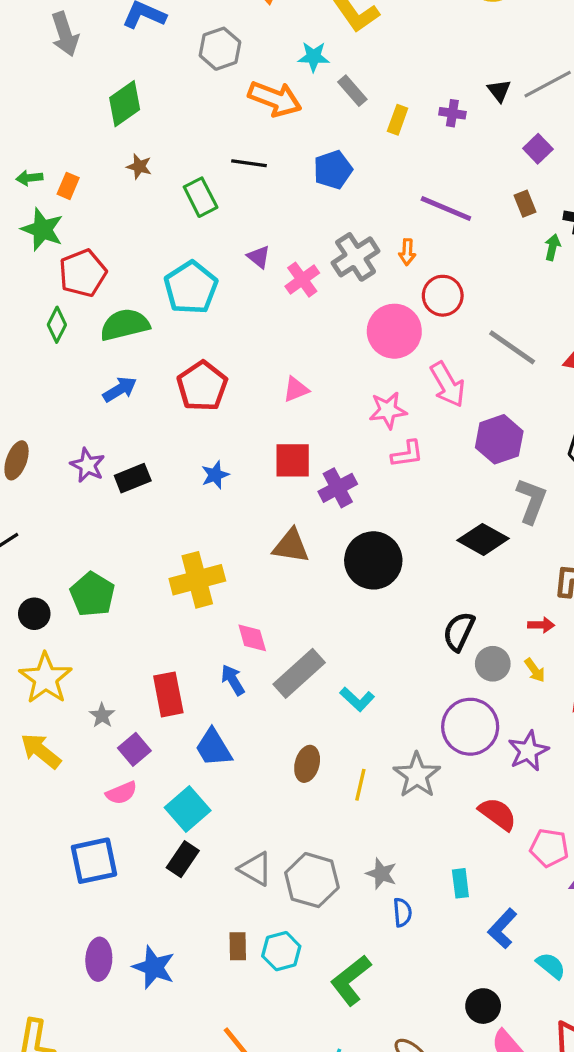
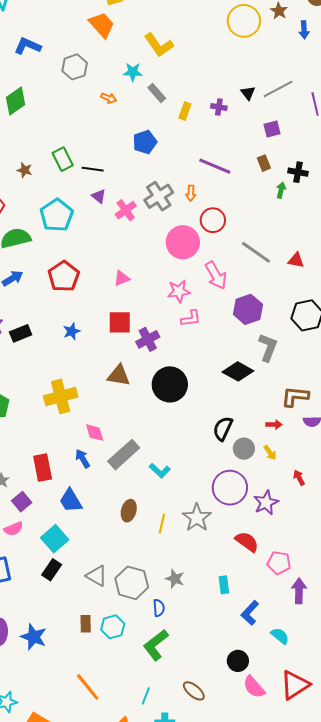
orange arrow: (275, 99) -> (109, 98), size x0.5
purple square: (538, 149) -> (272, 129), turned 30
black line: (249, 163) -> (93, 169), moved
brown star: (139, 167) -> (25, 170), moved
blue semicircle: (402, 912) -> (159, 608), moved

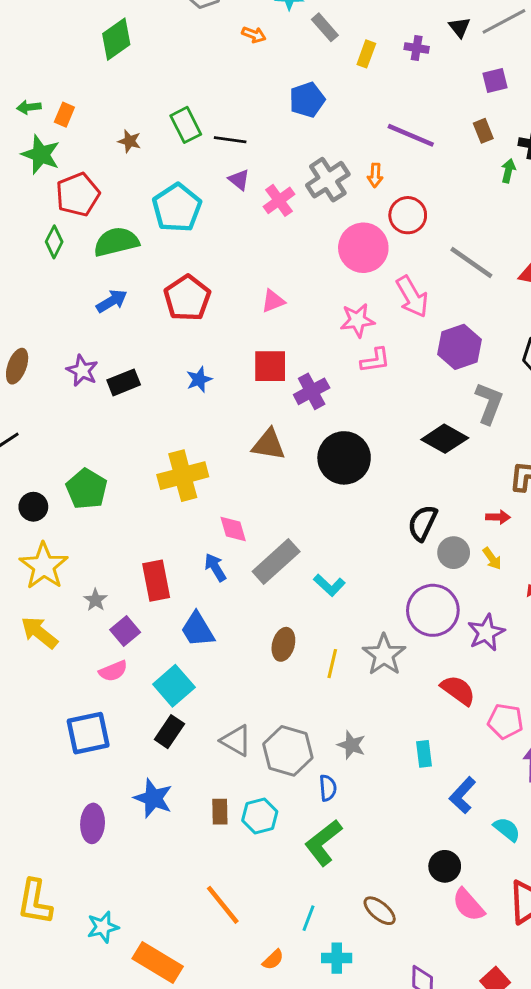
blue star: (34, 637) -> (153, 798), moved

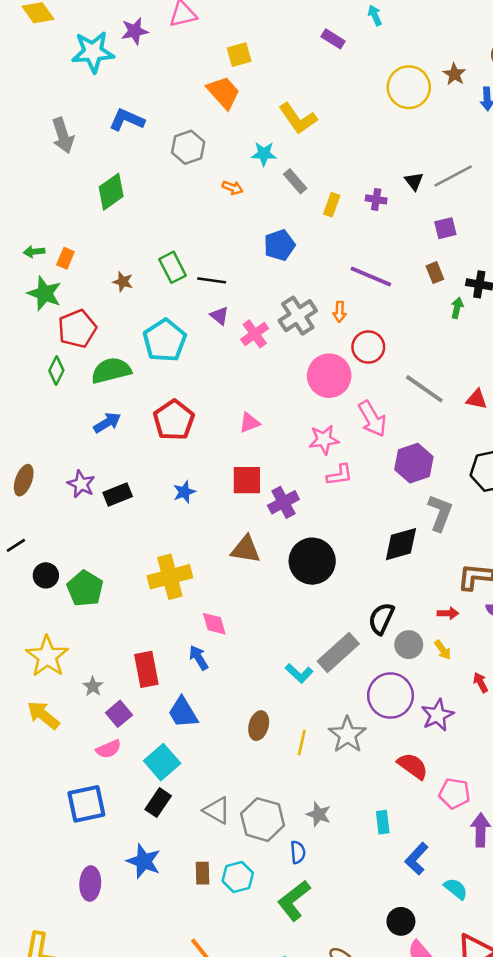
black diamond: (445, 439) -> (401, 544), turned -45
black circle: (33, 507) -> (46, 575), moved
gray rectangle: (276, 561) -> (338, 652), moved

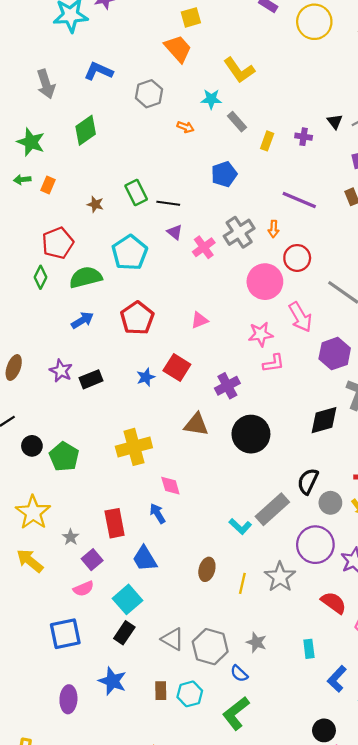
yellow circle: (409, 87) -> (314, 22), moved
green star: (45, 293) -> (31, 142), moved
red square: (247, 480) -> (177, 367), moved, turned 32
blue semicircle: (298, 852) -> (239, 674), turned 138

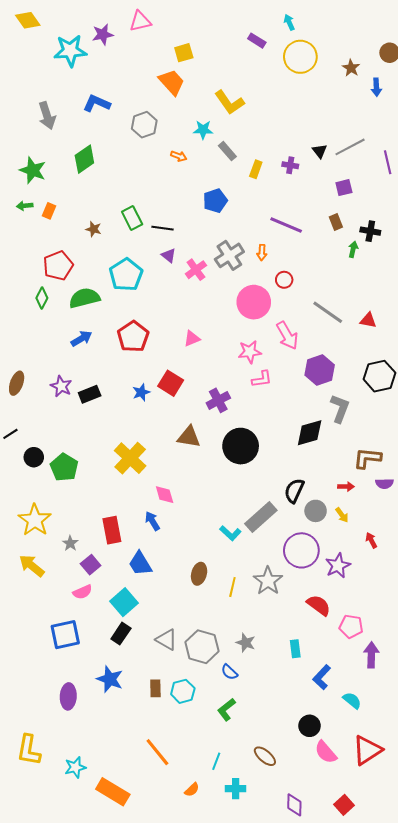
red circle: (297, 258) -> (284, 280), size x0.7
yellow cross: (134, 447) -> (130, 458), turned -32
green L-shape: (236, 713) -> (226, 710), size x0.7

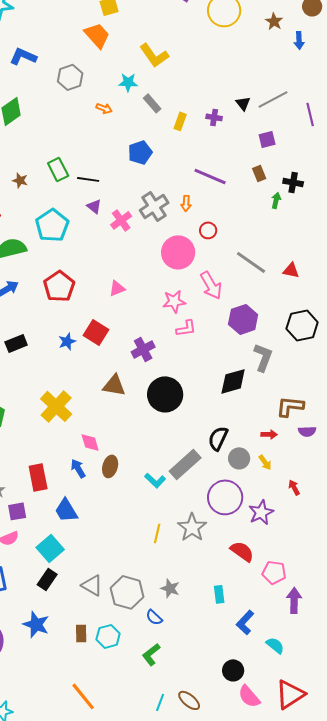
purple square: (91, 565) -> (17, 511), turned 30
brown ellipse: (199, 574) -> (110, 466), moved
cyan line: (216, 761) -> (160, 702), moved

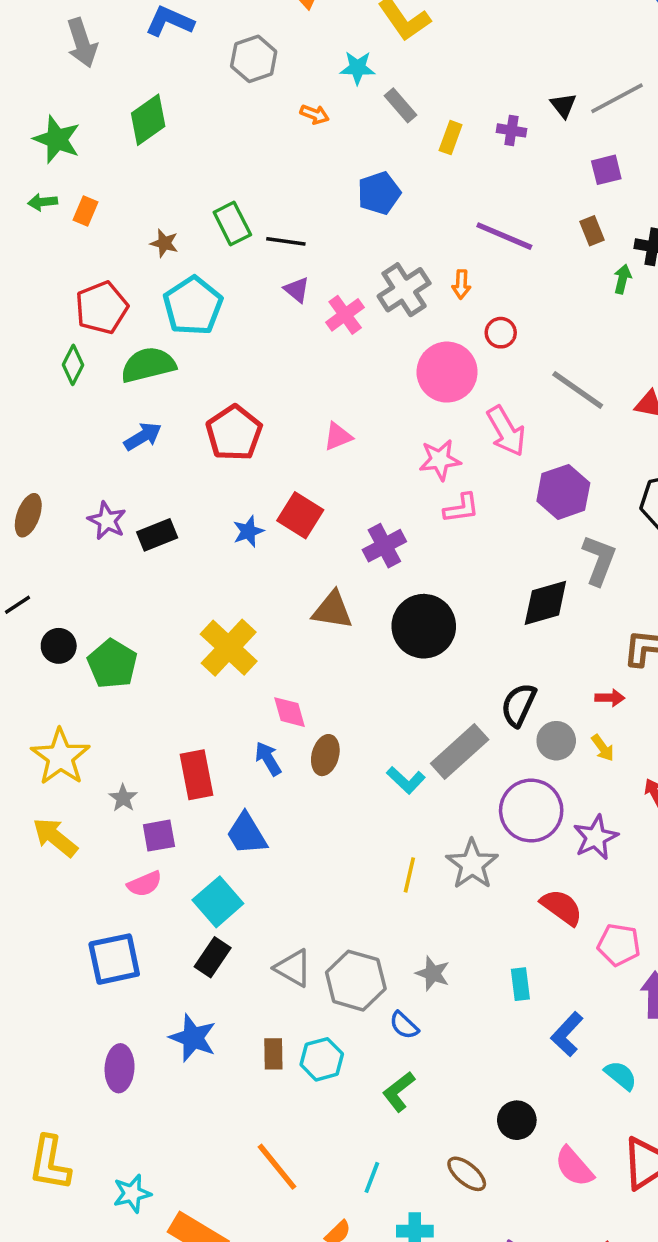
cyan pentagon: (52, 225) -> (193, 306), moved
black circle: (233, 670) -> (517, 1120), moved
cyan line: (160, 702) -> (372, 1177), moved

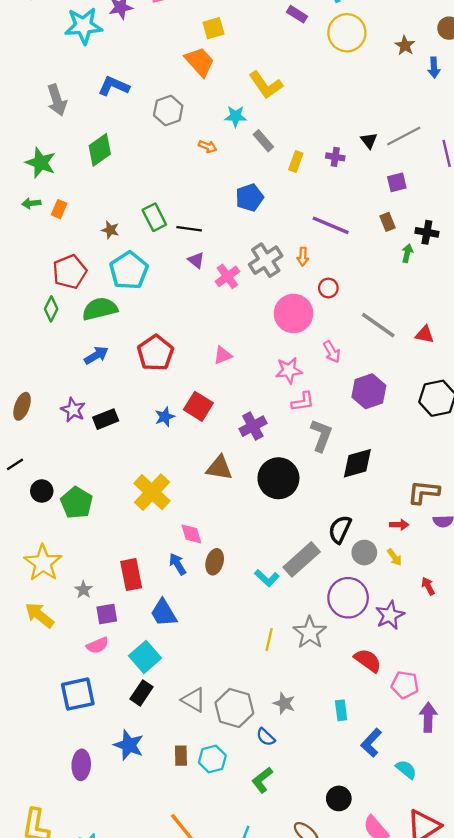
pink arrow: (506, 431) -> (332, 352), size x0.7
gray L-shape: (599, 560) -> (321, 435), moved

